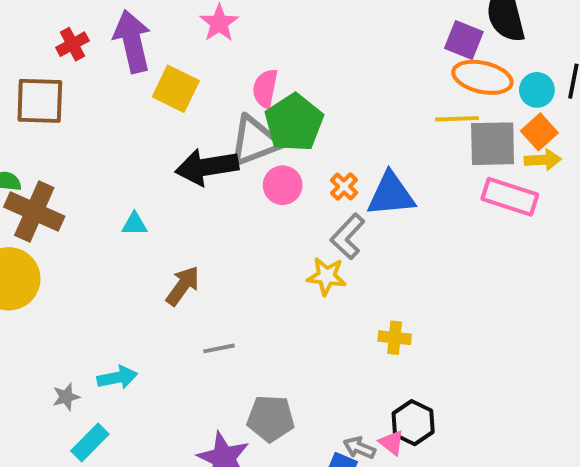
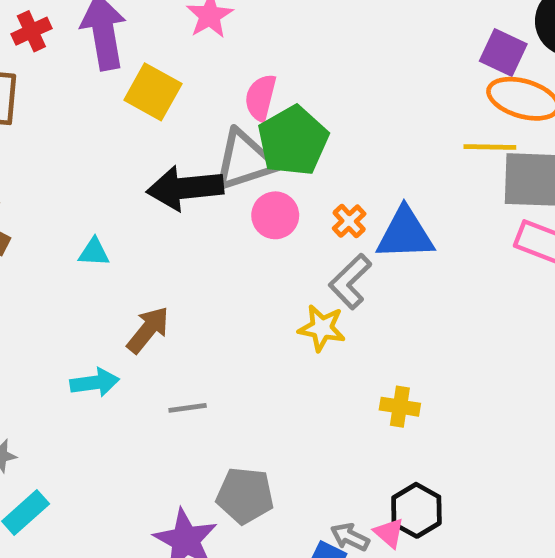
cyan arrow: (117, 377) -> (95, 383), moved

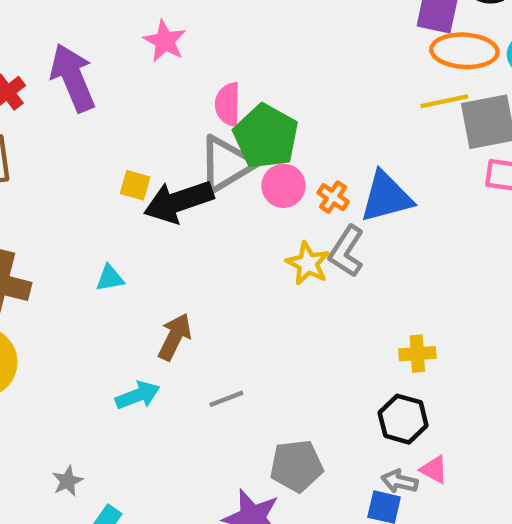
yellow square: (153, 92) -> (135, 185), moved, size x0.6
pink circle: (275, 215) -> (283, 186), moved
yellow star: (322, 328) -> (308, 263), moved, turned 30
black hexagon: (416, 510) -> (403, 419), moved

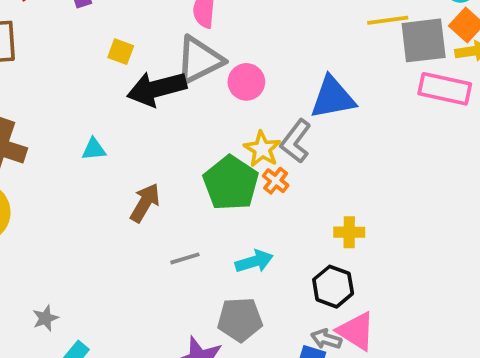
green pentagon: (266, 136) -> (231, 183), moved
yellow square: (135, 185) -> (121, 52), moved
orange cross: (333, 197) -> (276, 181), moved
cyan arrow: (138, 395) -> (254, 261), moved
pink triangle: (434, 470) -> (356, 331), size x1.6

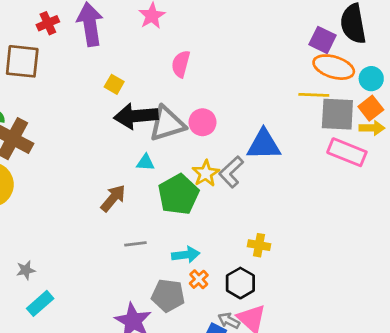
gray triangle: (199, 60) -> (167, 124), moved
cyan triangle: (94, 149) -> (145, 162), moved
orange cross: (276, 181) -> (199, 279), moved

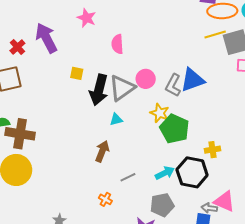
black arrow: (136, 116) -> (99, 90), turned -52
gray L-shape: (231, 172) -> (173, 85), moved
green pentagon: (178, 194) -> (174, 129), moved
orange cross: (199, 279) -> (105, 199), moved
black hexagon: (240, 283) -> (192, 172), moved, size x1.4

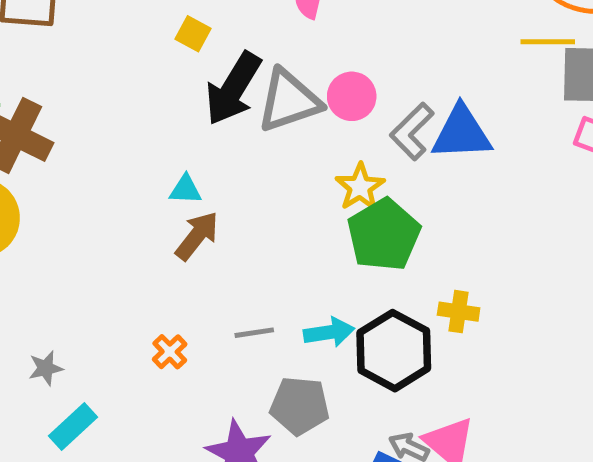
cyan triangle: (116, 119) -> (185, 190), moved
gray line: (128, 177) -> (254, 333), moved

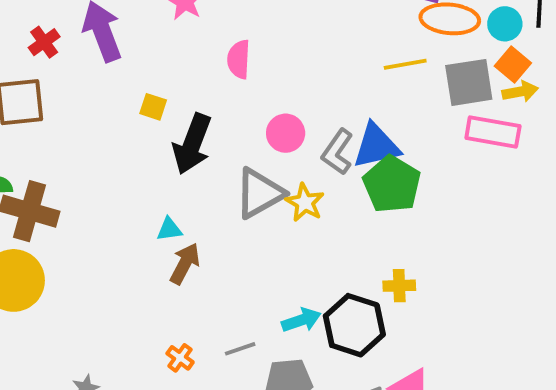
yellow line: (548, 42) -> (405, 64), moved
gray triangle: (289, 101) -> (259, 193), moved
green pentagon: (384, 235) -> (392, 184), moved
gray line: (254, 333) -> (240, 349), moved

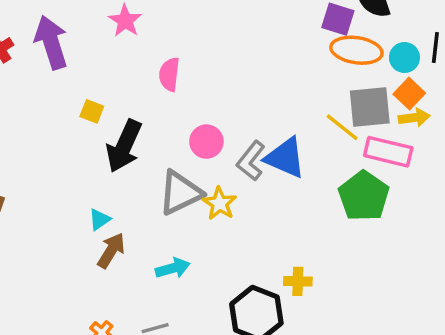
yellow line: (405, 64) -> (342, 127), moved, turned 45
blue triangle: (376, 146) -> (285, 158), turned 33
green pentagon: (392, 184) -> (364, 196), moved
cyan triangle: (169, 229) -> (99, 220), turned -30
cyan arrow: (301, 320) -> (173, 268), moved

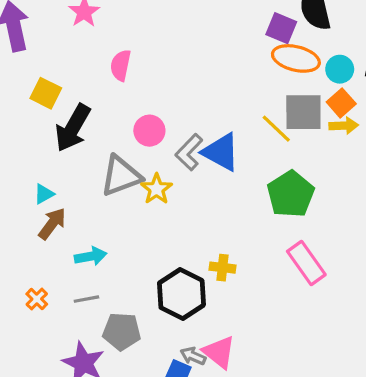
yellow square: (92, 111) -> (46, 93), size x1.4
pink rectangle: (388, 152) -> (306, 263), moved, turned 36
cyan arrow: (173, 268) -> (91, 256), moved

